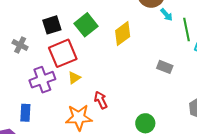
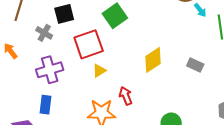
black square: (52, 25) -> (64, 14), moved
yellow diamond: (123, 34) -> (153, 60), moved
purple cross: (42, 80) -> (50, 70), moved

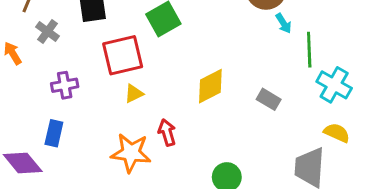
gray cross: (44, 33) -> (48, 31), moved
purple cross: (50, 70) -> (65, 85), size x0.7

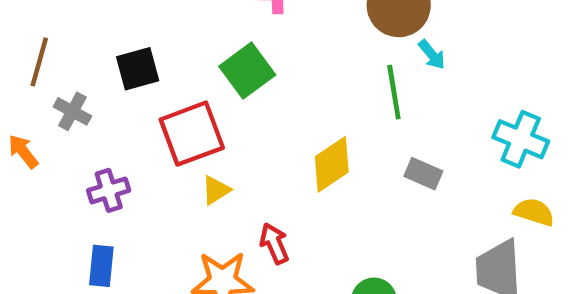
green line: (309, 50) -> (394, 92), moved

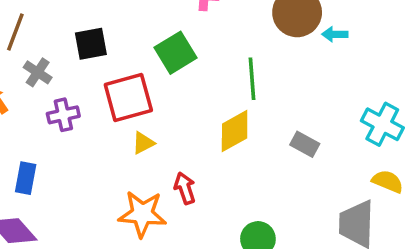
cyan arrow: (432, 55) -> (335, 34), moved, turned 125
green line: (394, 92) -> (252, 79), moved
purple cross: (109, 190) -> (63, 115), moved
blue rectangle: (101, 266) -> (26, 178), moved

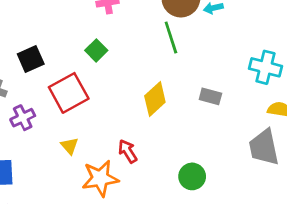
green square: (176, 53) -> (96, 50), size x0.7
green line: (252, 79) -> (171, 38), moved
yellow triangle: (143, 143) -> (69, 146), moved, turned -30

